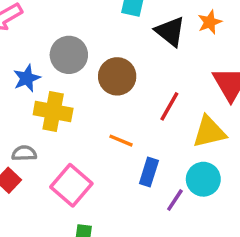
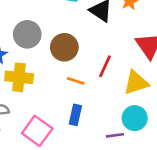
orange line: (121, 141) -> (76, 81), moved
blue rectangle: (149, 172) -> (75, 115), moved
purple line: (175, 200) -> (115, 135), turned 54

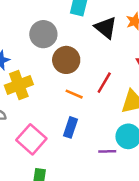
gray circle: (27, 34) -> (43, 34), moved
yellow cross: (19, 77) -> (19, 85), turned -32

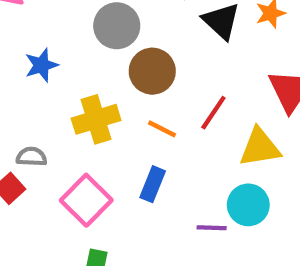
yellow cross: (19, 85) -> (96, 119), moved

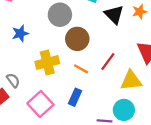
gray semicircle: (31, 157) -> (13, 80), turned 48

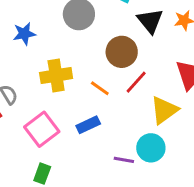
brown circle: (77, 39) -> (122, 52), moved
yellow triangle: (131, 81) -> (164, 110), turned -35
blue rectangle: (75, 97) -> (88, 125), turned 35

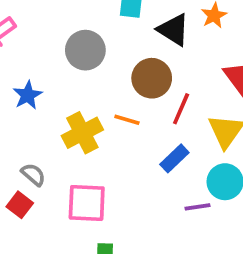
orange line: (100, 88) -> (127, 120), moved
blue rectangle: (88, 125) -> (174, 158), moved
pink square: (42, 129) -> (87, 203), turned -32

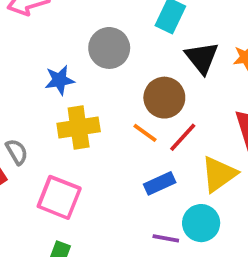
blue star: (28, 95) -> (60, 80), moved
orange line: (127, 120) -> (145, 133), moved

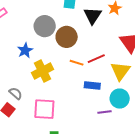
black triangle: (202, 58) -> (93, 16), turned 30
brown circle: (164, 98) -> (67, 37), moved
red line: (183, 137) -> (96, 59), turned 42
blue rectangle: (160, 183) -> (92, 86), turned 49

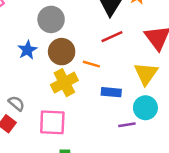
brown circle: (67, 37) -> (62, 52), moved
red line: (96, 59) -> (112, 37), moved
yellow cross: (42, 71) -> (64, 83), moved

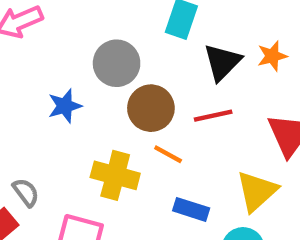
brown circle: (62, 52) -> (151, 108), moved
yellow cross: (64, 83) -> (115, 175), turned 30

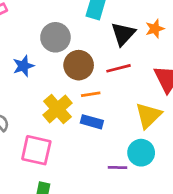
orange line: (168, 154) -> (91, 94), turned -36
yellow cross: (115, 175) -> (57, 109), turned 36
blue rectangle: (191, 209) -> (92, 122), moved

